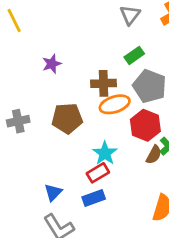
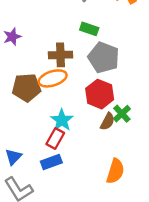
green rectangle: (134, 55) -> (89, 29), turned 54
orange ellipse: (115, 104) -> (53, 78), moved
red rectangle: (98, 173) -> (55, 138), turned -30

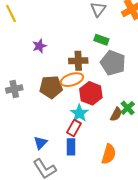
red hexagon: (100, 94) -> (91, 93), moved
blue rectangle: (51, 162) -> (71, 147), turned -70
orange semicircle: (115, 171) -> (109, 154), moved

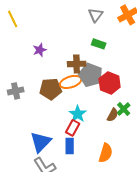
gray pentagon: (113, 63) -> (91, 75), moved
red hexagon: (91, 93) -> (110, 83), moved
blue triangle: (40, 143) -> (41, 142), size x1.6

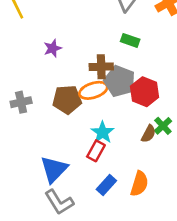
blue rectangle: (70, 146) -> (106, 185), moved, turned 42

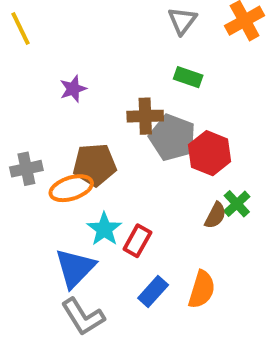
orange ellipse: (93, 90) -> (71, 188), moved
cyan star: (103, 132) -> (104, 229), moved

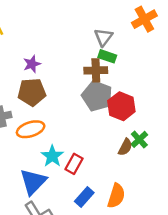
gray triangle: (182, 21) -> (103, 37), moved
brown cross: (145, 116) -> (96, 70), moved
brown pentagon: (95, 165) -> (32, 92), moved

